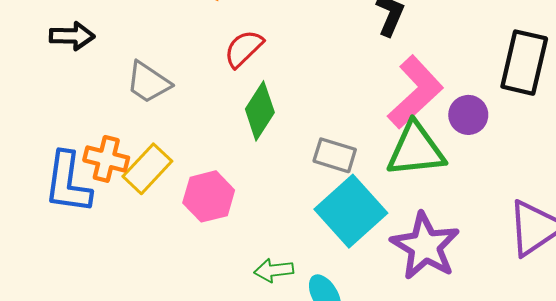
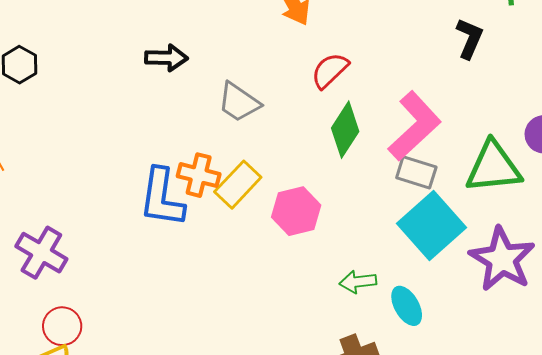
pink L-shape: (415, 92) -> (414, 126), moved

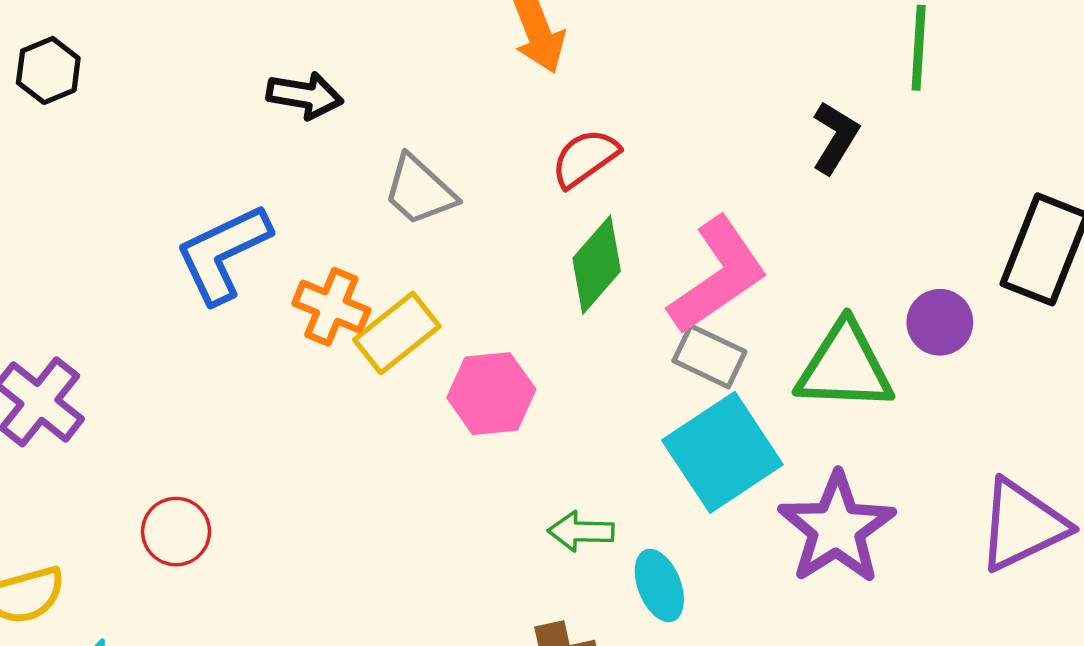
blue L-shape: (162, 198) -> (223, 253), moved, turned 48
red circle: (62, 326) -> (176, 532), moved

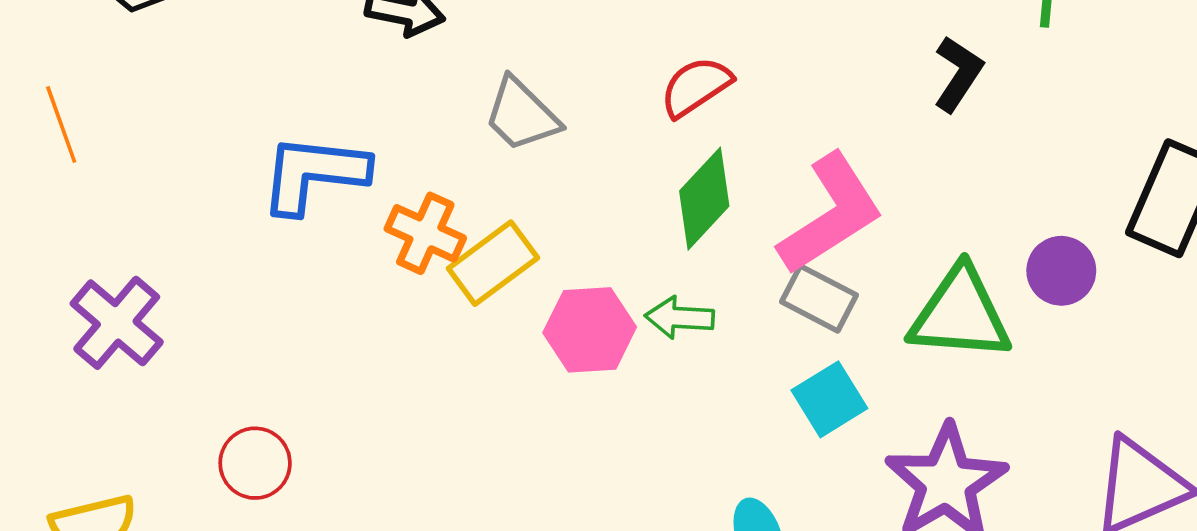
blue L-shape: (223, 253) -> (314, 174), turned 30
cyan square: (722, 452) -> (829, 399), size x0.6
green arrow: (581, 531) -> (680, 318), moved

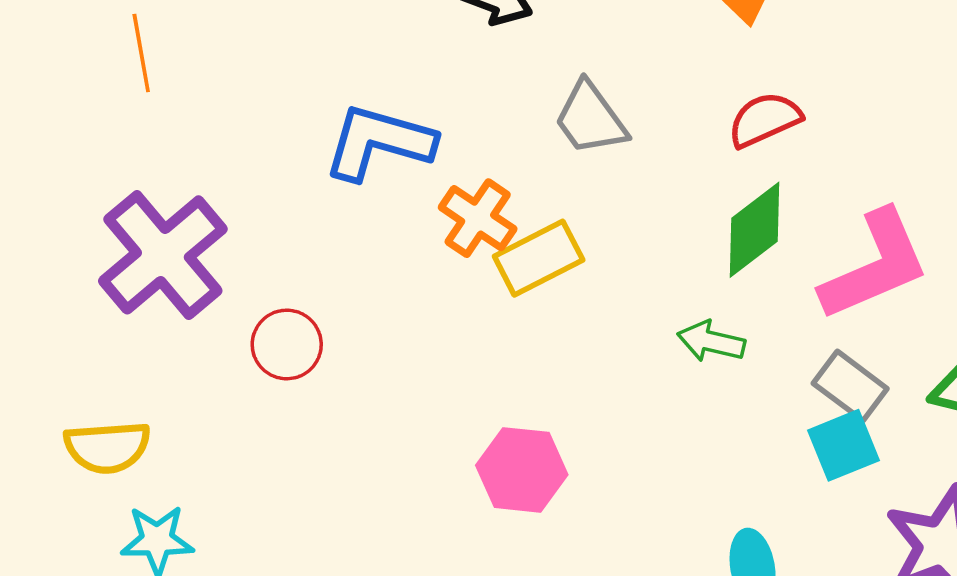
gray rectangle: (819, 298) -> (850, 386), moved
purple cross: (117, 323) -> (163, 255), size x1.4
pink hexagon: (590, 330) -> (522, 470), moved
red circle: (255, 463) -> (287, 344), moved

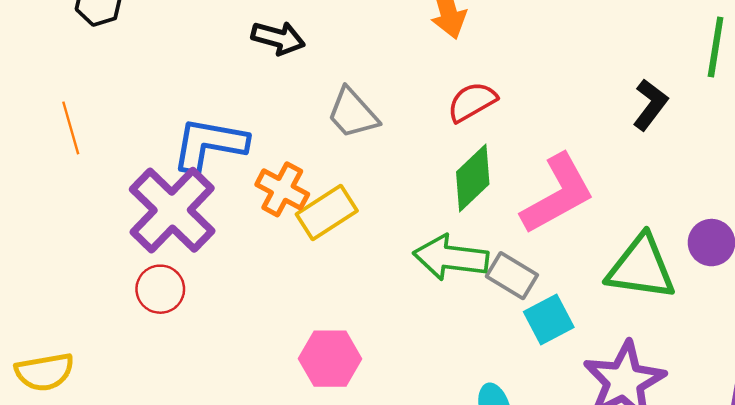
orange line: (141, 53) -> (71, 128), moved
purple cross: (163, 255) -> (172, 210), moved
green arrow: (711, 341) -> (451, 258), size x1.6
gray rectangle: (850, 386) -> (512, 276), moved

